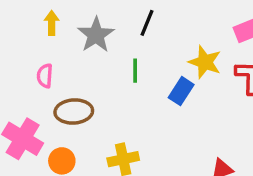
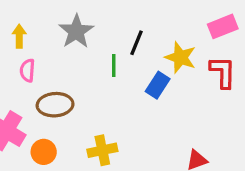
yellow arrow: (52, 23) -> (19, 36), moved
black line: (147, 23) -> (136, 43), moved

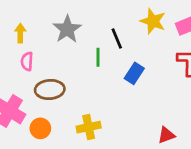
black line: (136, 43) -> (117, 39), turned -45
yellow star: (180, 57) -> (153, 21), moved

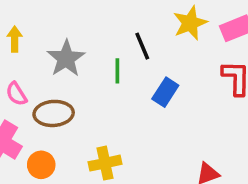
yellow star: (153, 21) -> (190, 23), turned 30
gray star: (67, 29) -> (66, 58), moved
pink semicircle: (27, 61) -> (16, 94), moved, turned -36

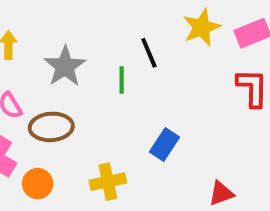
blue rectangle: (165, 92) -> (165, 144), moved

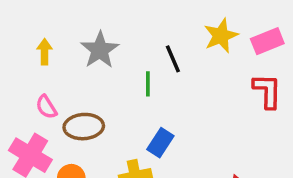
gray star: (65, 66) -> (100, 50), moved
blue rectangle: (165, 144) -> (160, 143), moved

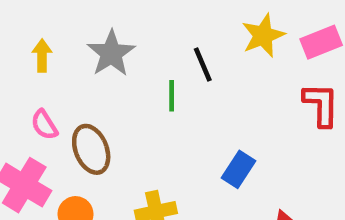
brown ellipse: (84, 127) -> (91, 149), turned 72
blue rectangle: (160, 143) -> (238, 169), moved

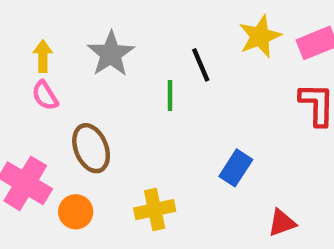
pink semicircle: (44, 125) -> (45, 96), moved

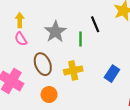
gray star: (111, 54) -> (55, 32), moved
yellow cross: (155, 210) -> (73, 70), moved
orange circle: (76, 212) -> (49, 95), moved

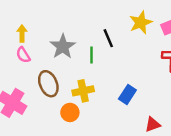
orange circle: (49, 95) -> (70, 112), moved

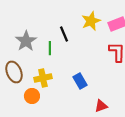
blue rectangle: (127, 94) -> (80, 81), turned -63

